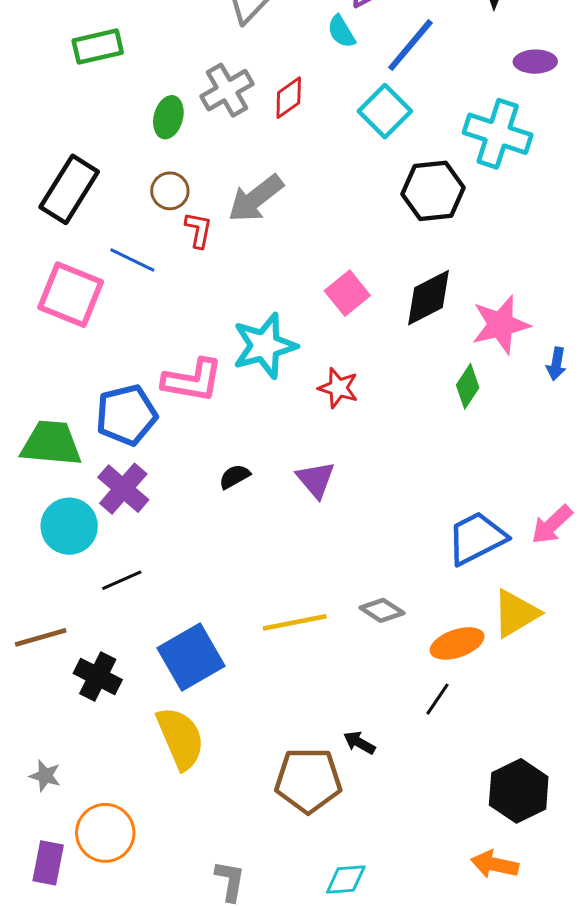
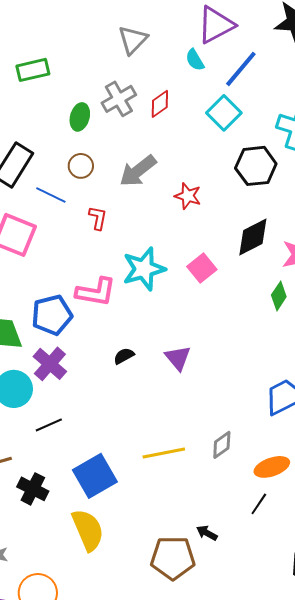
red L-shape: (198, 230) -> (98, 218), moved
blue line: (132, 260) -> (51, 195), moved
pink square: (347, 293) -> (202, 268), moved
red star: (338, 388) -> (188, 196), moved
gray diamond: (382, 610) -> (222, 445), turned -68

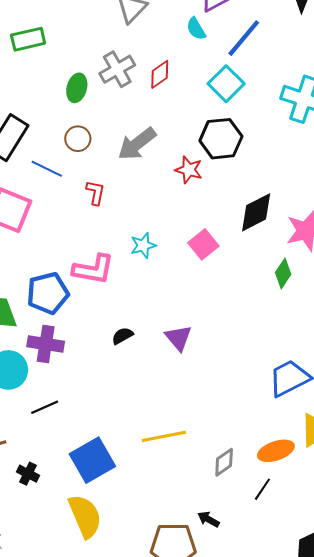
black hexagon: (256, 166) -> (221, 139), moved
cyan star: (144, 269) -> (143, 245), size x0.6
purple cross: (50, 364) -> (46, 344), turned -32
gray diamond: (222, 445) -> (224, 462), moved
black cross: (33, 489) -> (28, 474), size x0.7

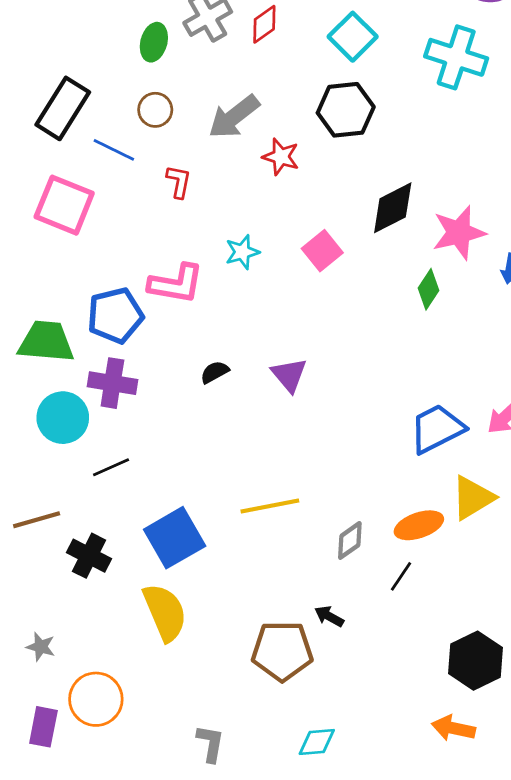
red star: (189, 170) -> (281, 157), moved
black cross: (28, 474) -> (89, 556), size x1.4

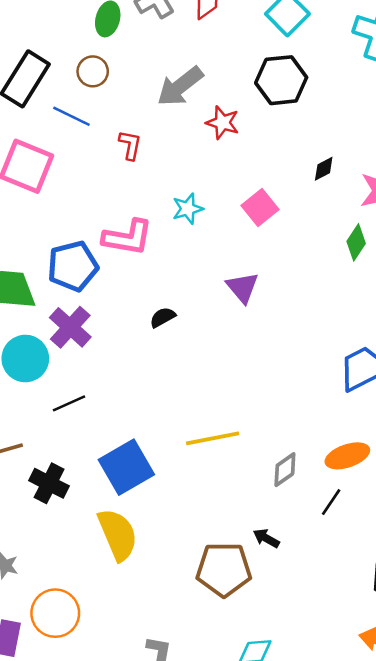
brown circle: (155, 110) -> (93, 71), moved
black diamond: (393, 208) -> (324, 169), size x0.5
purple triangle: (289, 375) -> (243, 287), moved
purple cross: (112, 383) -> (70, 327), turned 33

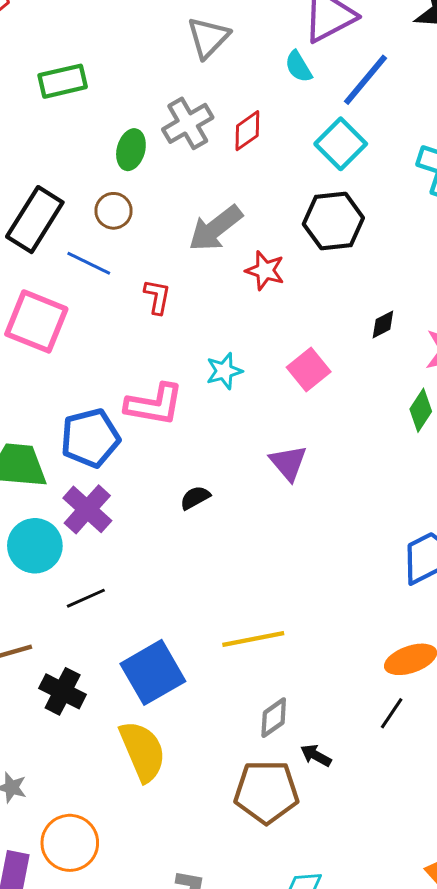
gray diamond: (285, 470) -> (274, 718), moved

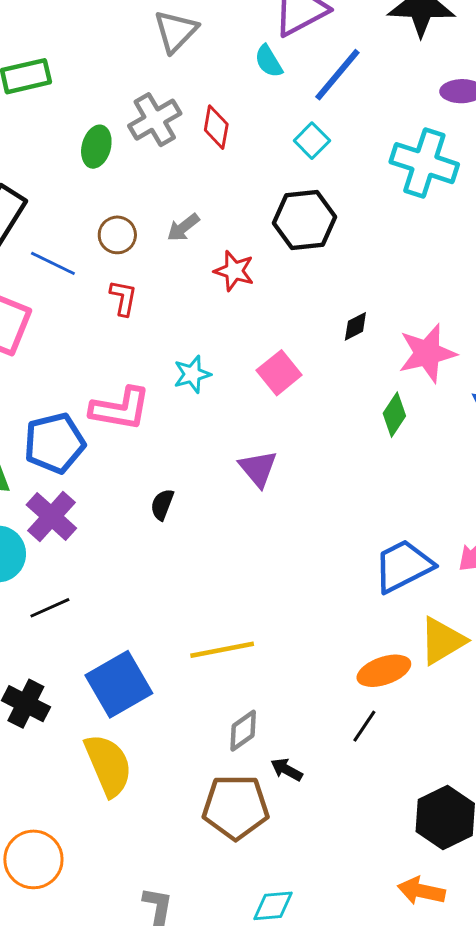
red diamond: (247, 131) -> (216, 127), turned -45
cyan square: (341, 144) -> (312, 141), size x0.7
brown circle: (114, 211) -> (117, 235), moved
gray arrow: (215, 228) -> (183, 227), size x0.6
black semicircle: (195, 498) -> (162, 505), turned -40

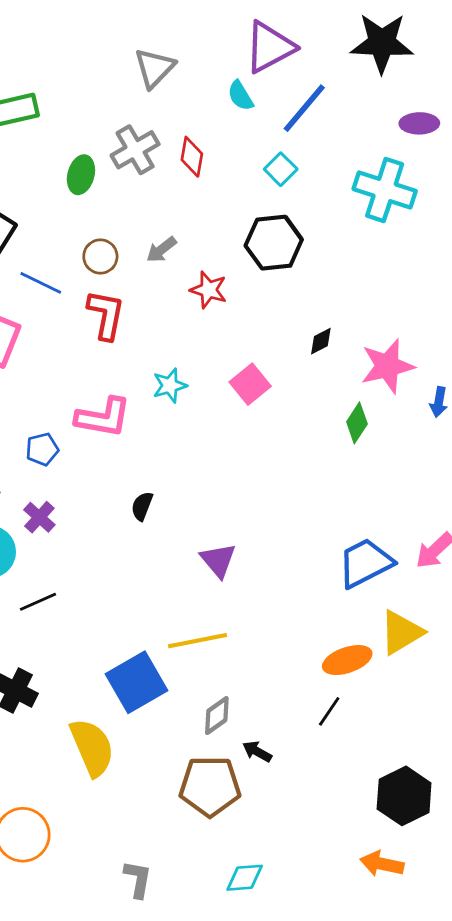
red L-shape: (123, 298) -> (106, 315), size x1.5
blue pentagon: (54, 443) -> (42, 449), size x0.6
purple triangle: (258, 469) -> (218, 560), moved
purple cross: (51, 516) -> (39, 517), size x0.7
blue square: (119, 684) -> (136, 682), moved

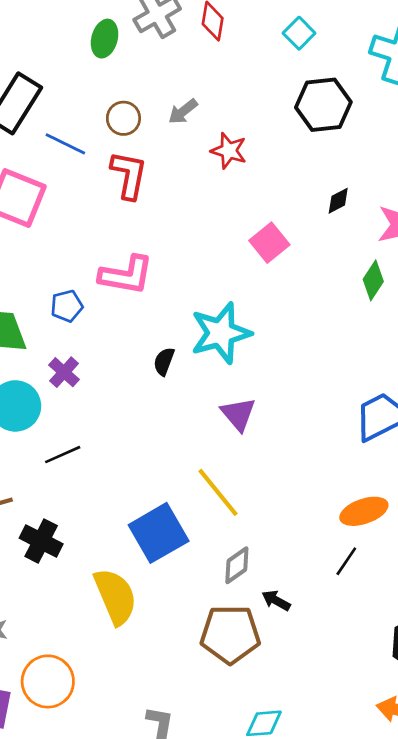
black hexagon: (274, 243) -> (323, 105), moved
cyan star: (170, 385) -> (221, 333), moved, size x1.8
yellow line: (197, 641) -> (218, 492), turned 62

